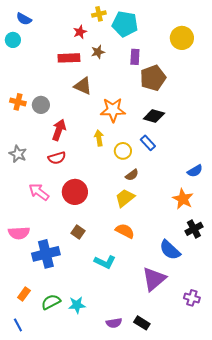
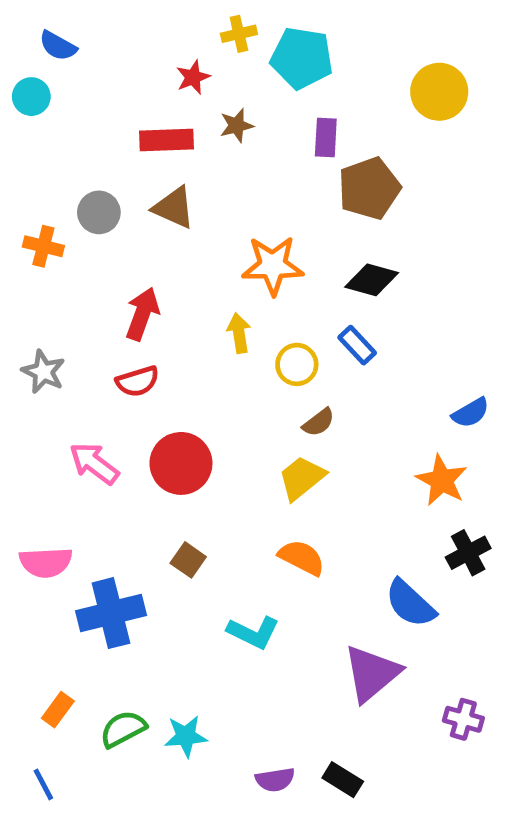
brown triangle: (83, 86) -> (174, 208), moved
gray circle: (41, 105) -> (99, 212), moved

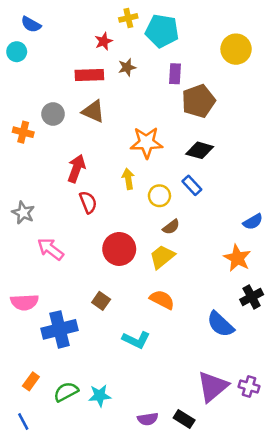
gray star: (43, 372) -> (23, 213), moved
red semicircle: (138, 381) -> (88, 202), moved, turned -95
red circle: (181, 463) -> (119, 249), moved
purple triangle: (372, 673) -> (213, 387), moved

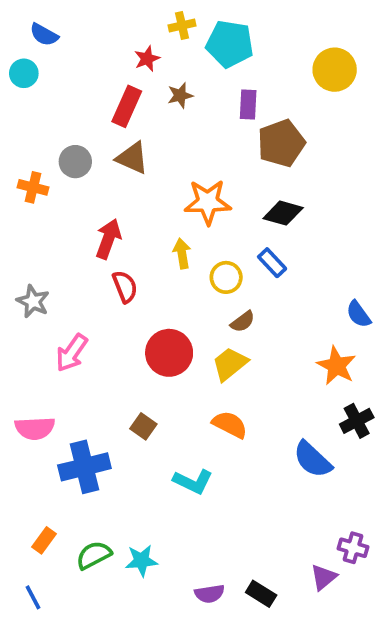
red rectangle: (89, 75) -> (127, 106), turned -64
blue semicircle: (253, 222) -> (359, 314), turned 84
pink arrow: (50, 249) -> (72, 353), turned -92
purple triangle: (213, 387) -> (324, 577), moved, size x0.6

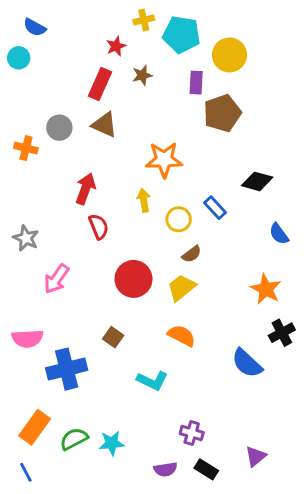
yellow circle: (335, 70) -> (229, 55), moved
black diamond: (283, 213) -> (257, 181), moved
blue semicircle: (359, 314) -> (279, 234), moved
orange rectangle: (44, 540) -> (35, 427), size x1.6
purple cross: (353, 548) -> (192, 433), moved

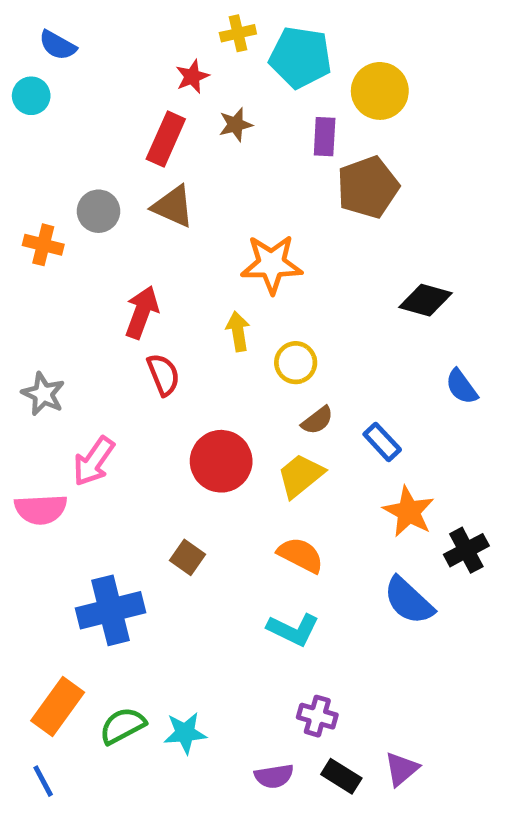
blue rectangle: (215, 208) -> (382, 442), moved
orange star: (266, 289) -> (409, 512), moved
pink semicircle: (27, 339) -> (41, 509), moved
cyan L-shape: (152, 381) -> (293, 630), moved
purple triangle: (256, 456) -> (401, 769), moved

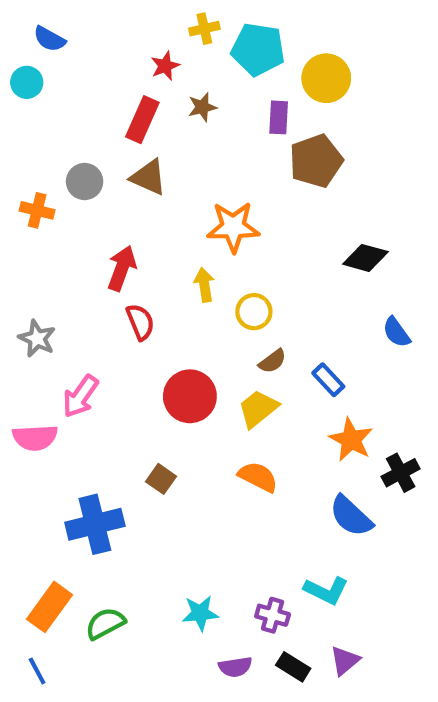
cyan L-shape: (293, 630) -> (326, 590), moved
cyan star: (185, 733) -> (200, 613), moved

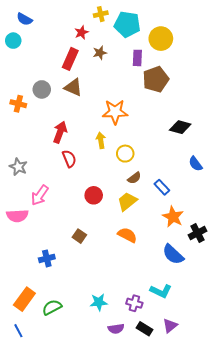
red circle: (190, 396) -> (94, 195), size x0.7
blue cross: (95, 524) -> (47, 258), size x0.6

